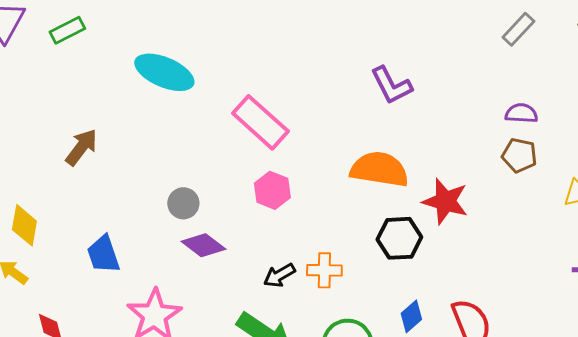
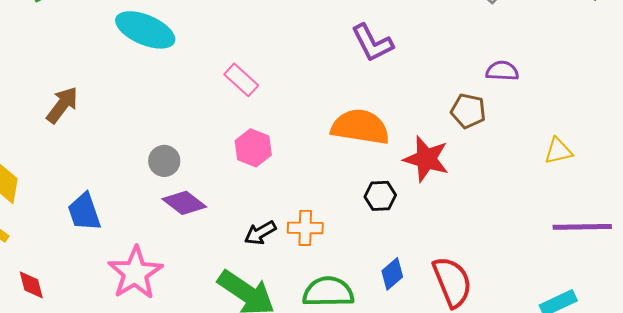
pink rectangle: (260, 122) -> (241, 80), size x0.6
brown pentagon: (519, 155) -> (468, 111), moved
black hexagon: (399, 238) -> (380, 196), size x0.7

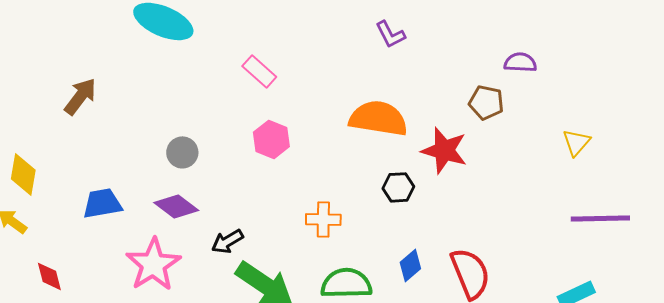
purple L-shape: (372, 43) -> (390, 34), size x0.7
yellow triangle: (558, 151) -> (576, 142), turned -36
purple diamond: (184, 203) -> (176, 206), moved
blue trapezoid: (84, 212) -> (102, 203), turned 99
black arrow: (260, 233) -> (227, 241), moved

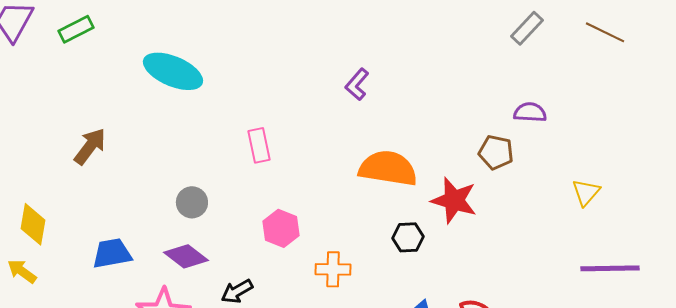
purple L-shape: (390, 34) -> (357, 84), moved, turned 68
pink rectangle: (259, 71) -> (259, 145), moved, turned 36
pink hexagon: (271, 139) -> (281, 228), moved

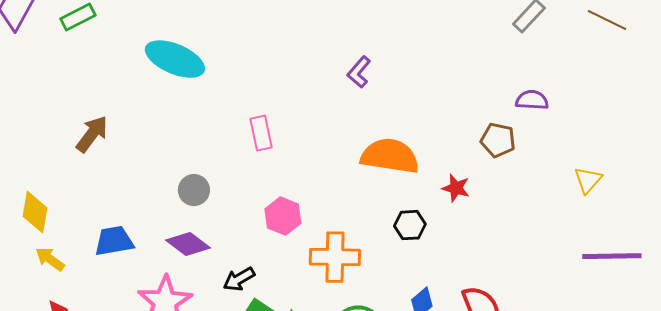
red star: (454, 200) -> (456, 188), size x0.6
orange cross: (333, 269) -> (335, 257), size x1.4
yellow arrow: (22, 271) -> (50, 259), moved

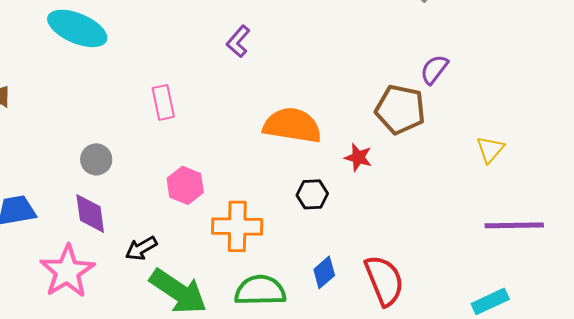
purple L-shape: (359, 72) -> (238, 41), moved
purple semicircle: (532, 100) -> (434, 69), turned -56
brown pentagon: (498, 140) -> (400, 109), size x1.4
purple diamond: (188, 244) -> (90, 213), turned 45

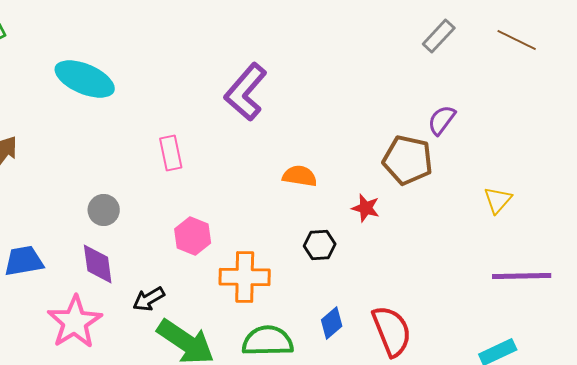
purple L-shape: (238, 41) -> (246, 92), size x1.8
orange semicircle: (292, 125) -> (300, 176), size x0.6

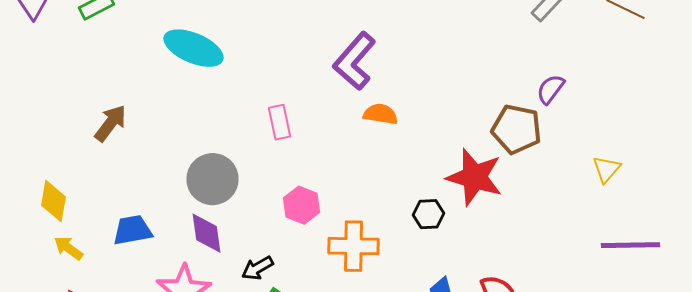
orange semicircle: (300, 176) -> (380, 114), moved
red star: (366, 208) -> (474, 177), size x2.0
gray circle: (104, 210) -> (212, 179), size x1.6

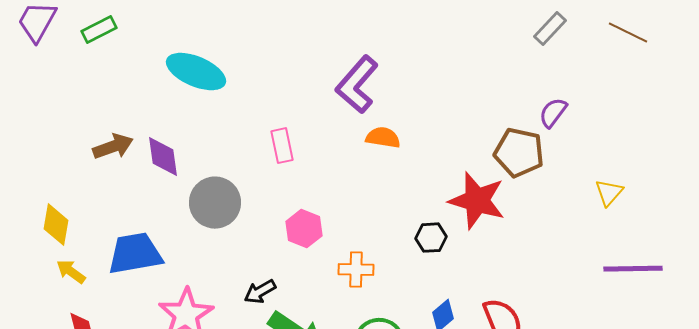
brown arrow: (110, 123) -> (113, 147), turned 33
blue trapezoid: (132, 230) -> (135, 254), size x1.4
purple diamond: (206, 233) -> (163, 157), moved
orange cross: (354, 246) -> (356, 270), size x0.7

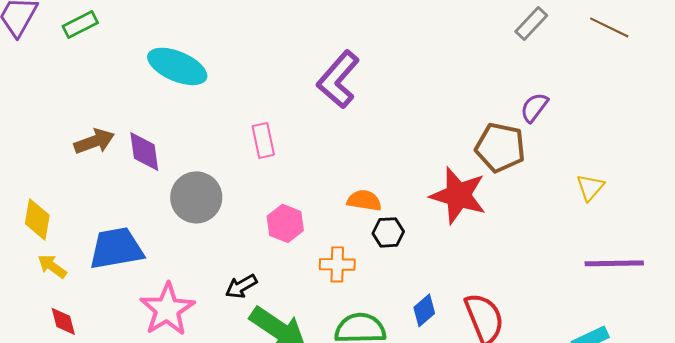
orange semicircle: (383, 138) -> (364, 200), moved
black hexagon: (431, 238) -> (388, 232), moved

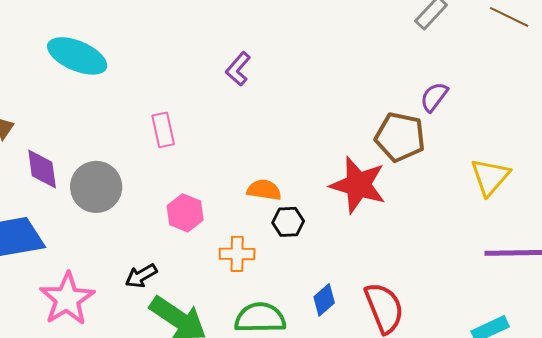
purple L-shape: (338, 79) -> (238, 69), size x0.6
purple diamond: (144, 151) -> (42, 169), moved
yellow triangle: (590, 187) -> (490, 177), size x1.4

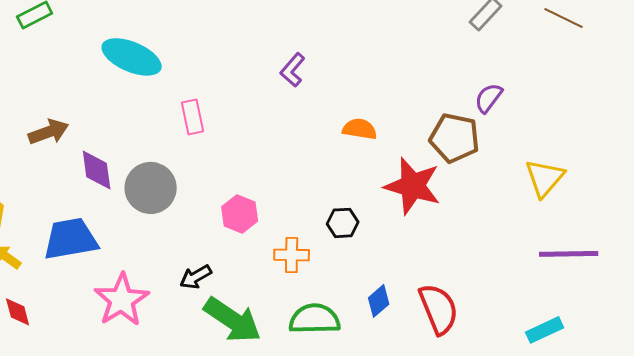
pink rectangle: (163, 130) -> (193, 117), moved
orange semicircle: (264, 190) -> (360, 129), moved

